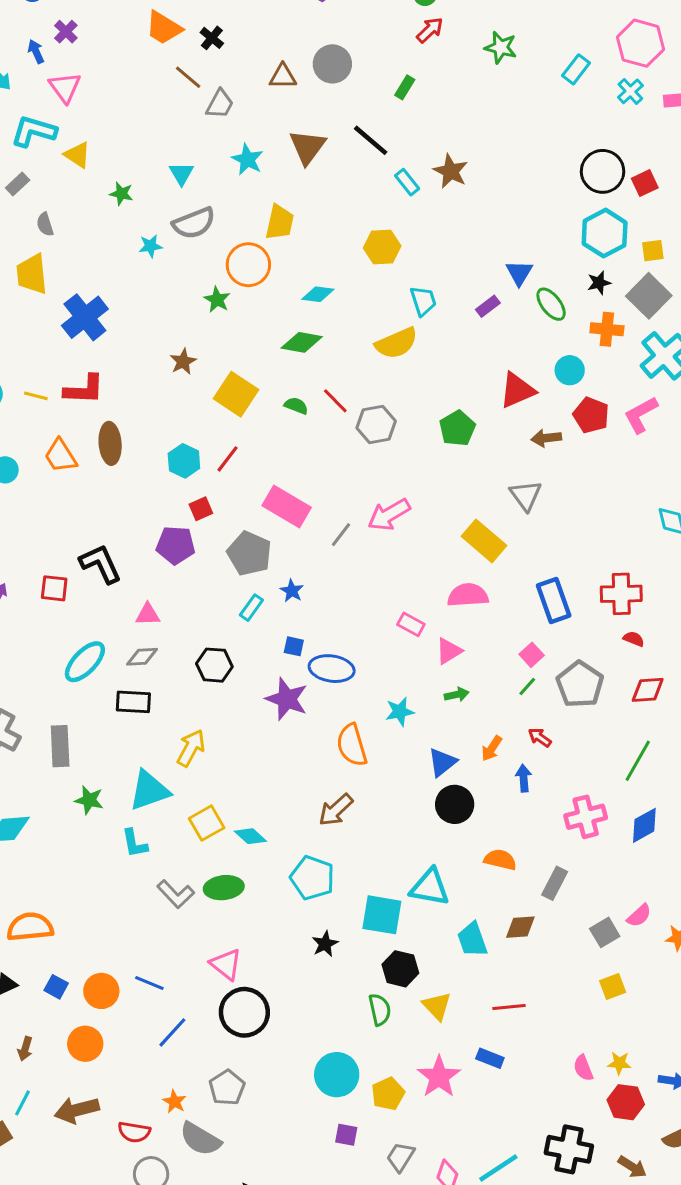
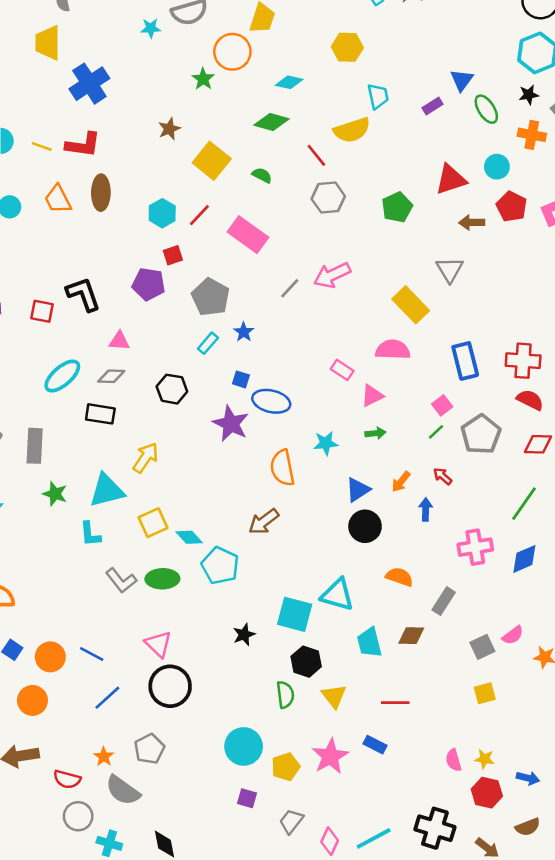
red line: (335, 401) -> (316, 155), moved
pink rectangle: (287, 507) -> (248, 235), moved
red semicircle: (634, 639) -> (530, 400), size x1.5
cyan pentagon: (312, 878) -> (220, 566), moved

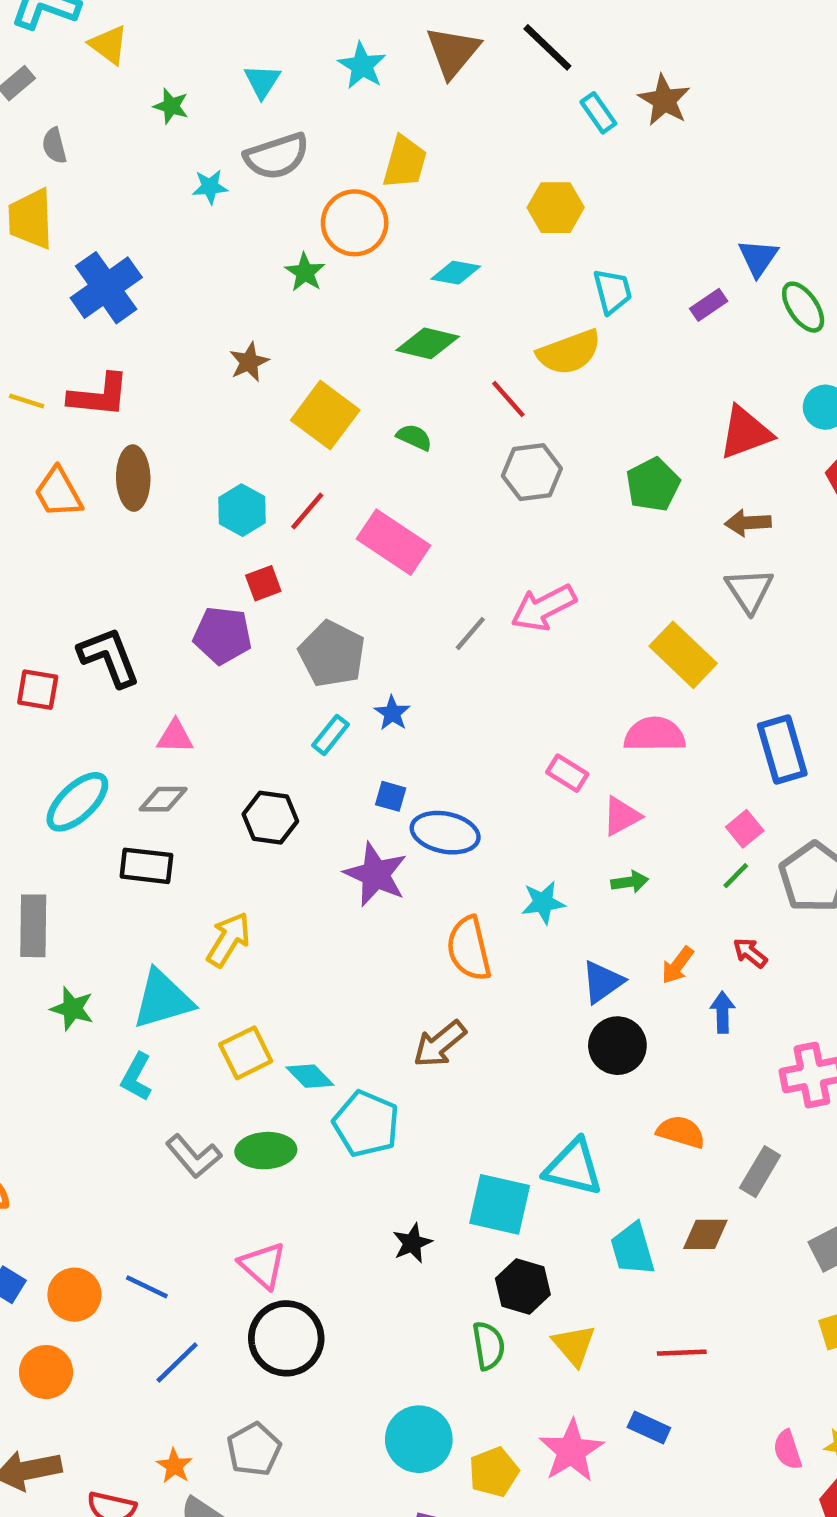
brown arrow: (472, 222) -> (748, 523), moved
cyan L-shape: (90, 534) -> (136, 1077), turned 36

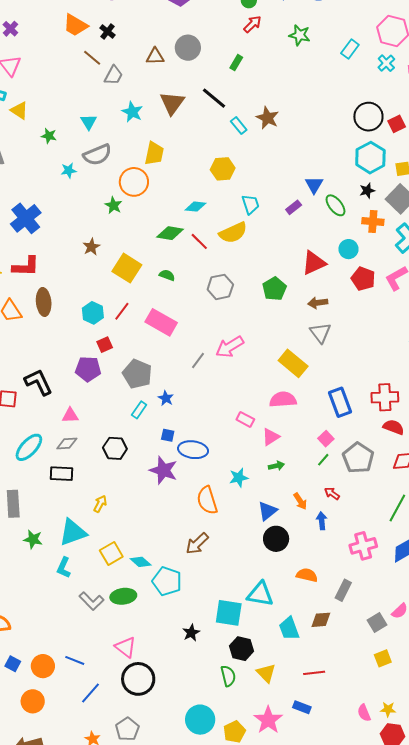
cyan diamond: (456, 273) -> (195, 207), moved
red line: (508, 399) -> (199, 241), moved
yellow arrow: (229, 939) -> (100, 504), size x0.7
orange arrow: (678, 965) -> (300, 501), turned -66

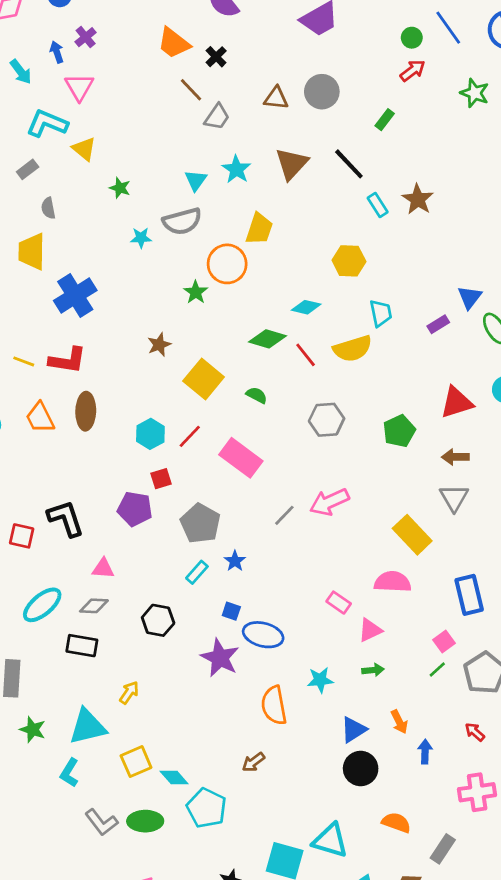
cyan triangle: (89, 122) -> (196, 180), moved
red arrow: (332, 493) -> (475, 732), moved
brown arrow: (197, 544) -> (253, 762), size x0.7

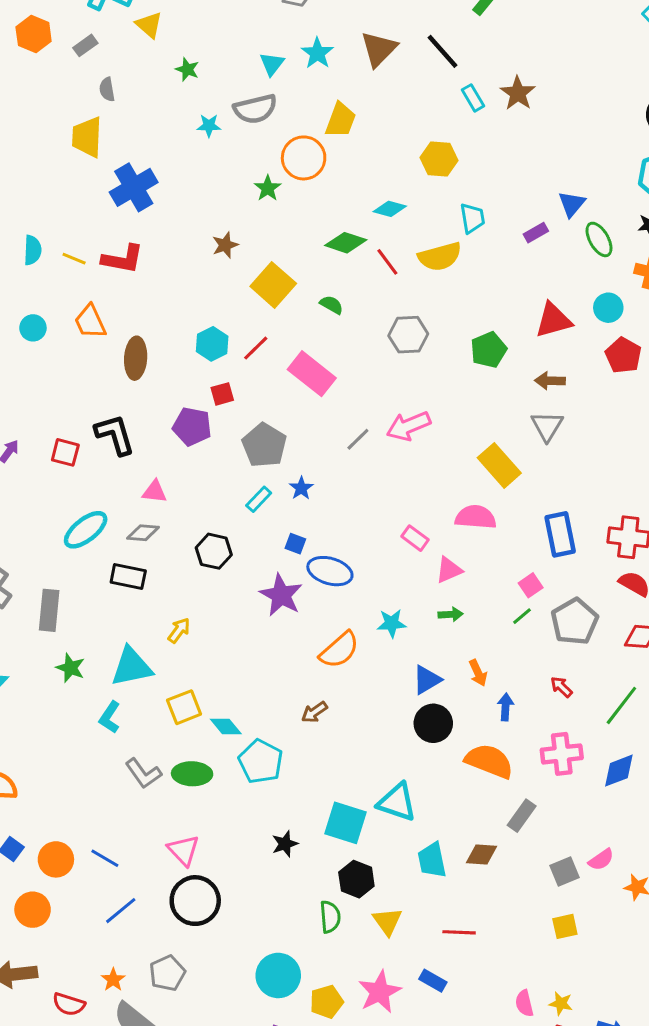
brown ellipse: (86, 411) -> (136, 358), moved
orange semicircle: (274, 705) -> (339, 650), turned -123
orange semicircle: (396, 823) -> (489, 761), moved, size x1.5

